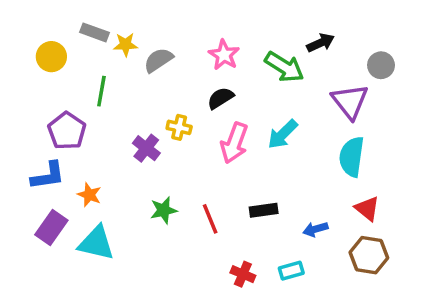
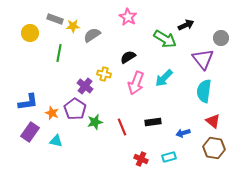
pink star: (224, 55) -> (128, 17), moved
purple pentagon: (67, 131) -> (75, 109), moved
cyan triangle: (96, 243) -> (56, 141), size x0.6

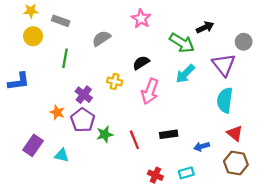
yellow star: (73, 26) -> (31, 11), moved
cyan arrow: (164, 78) -> (185, 74), moved
purple cross: (85, 86) -> (84, 95), moved
blue L-shape: (28, 102) -> (19, 81), moved
orange star: (52, 113) -> (57, 112), moved

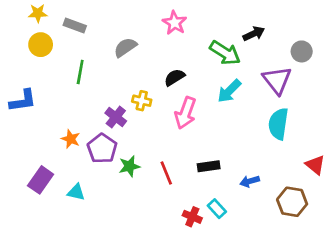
purple cross: (84, 95) -> (116, 117), moved
red triangle: (235, 133) -> (315, 165), moved
cyan rectangle: (186, 173) -> (217, 209), moved, turned 64

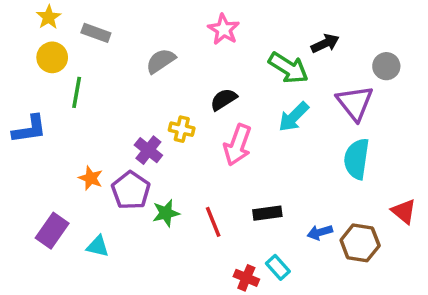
yellow star: (38, 13) -> (49, 17), turned -30
green line: (80, 72) -> (77, 92), moved
brown hexagon: (292, 202) -> (360, 243), moved

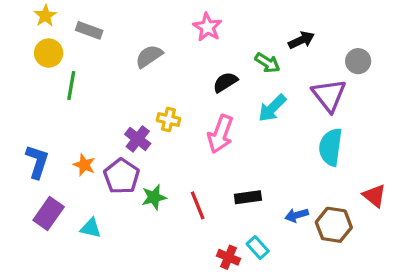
green arrow: (288, 68) -> (267, 63), size x0.7
black semicircle: (224, 99) -> (225, 82), moved
blue L-shape: (29, 129) -> (37, 162), moved, turned -64

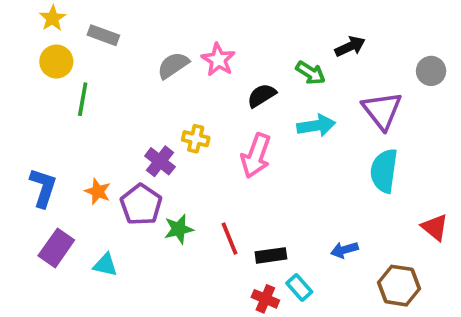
pink star: (207, 27) -> (218, 60), moved
gray circle: (358, 61) -> (431, 71), moved
cyan arrow: (272, 108) -> (316, 126), turned -144
black rectangle: (248, 197) -> (271, 255), moved
brown hexagon: (334, 225) -> (399, 286), moved

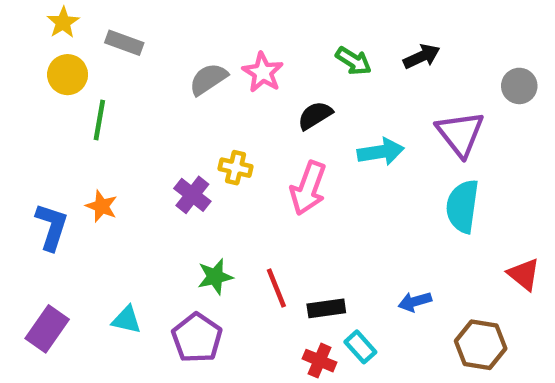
green arrow: (311, 73) -> (354, 61), moved
orange star: (98, 191) -> (102, 206), moved
purple pentagon: (141, 205) -> (197, 338), moved
purple rectangle: (56, 248) -> (47, 329), moved

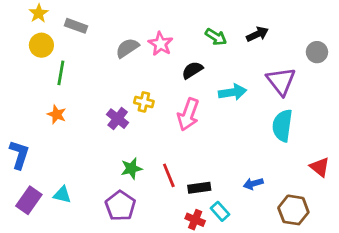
orange star: (102, 206) -> (57, 114), moved
blue L-shape: (52, 227) -> (19, 155), moved
cyan triangle: (127, 320) -> (62, 195), moved

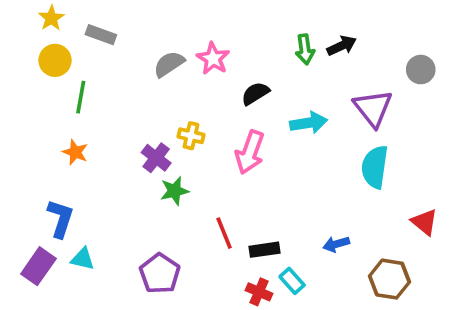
green arrow: (216, 37) -> (305, 49), moved, turned 50
blue L-shape: (19, 155) -> (61, 218), moved
green star: (131, 168) -> (174, 191), moved

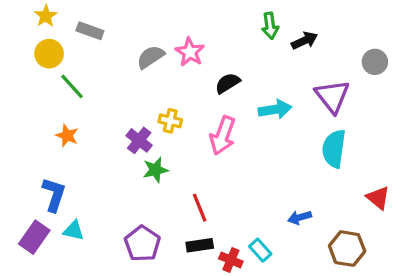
green arrow: (305, 49) -> (270, 26), moved
green line: (81, 97) -> (72, 86), turned -52
black rectangle: (265, 250) -> (200, 245), moved

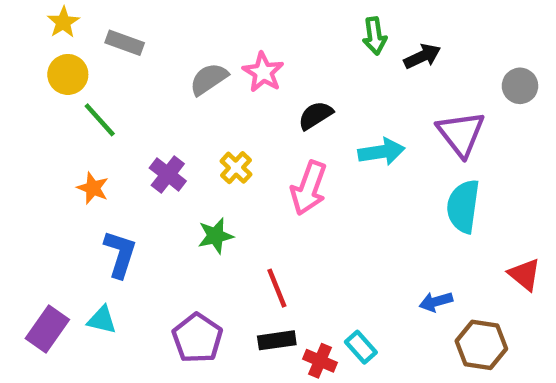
yellow cross: (170, 121) -> (236, 168), turned 30
purple cross: (139, 140) -> (168, 174), moved
blue L-shape: (54, 194) -> (120, 254), moved
blue arrow: (300, 217) -> (436, 302), moved

